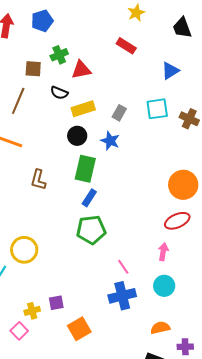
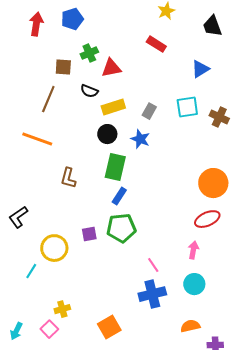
purple square: (56, 303) -> (89, 234), moved

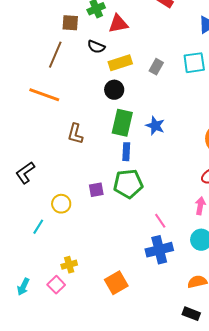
blue star: (140, 139) -> (155, 126), moved
blue rectangle: (119, 196) -> (126, 152), turned -30
yellow circle: (54, 248) -> (61, 204), size x0.7

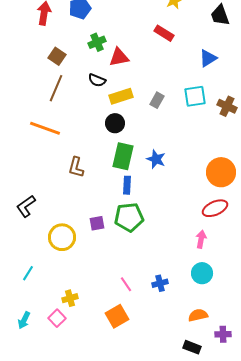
brown square: (70, 23) -> (57, 56), moved, turned 30
yellow circle: (61, 204) -> (62, 237), size x1.4
pink line: (160, 221) -> (126, 284), moved
cyan line: (38, 227) -> (28, 273), moved
blue cross: (159, 250) -> (160, 283), size x0.6

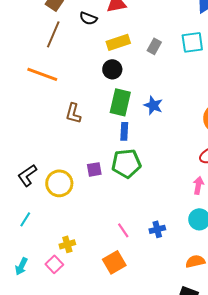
black semicircle: (97, 80) -> (88, 18), moved
black L-shape: (26, 206) -> (27, 175), moved

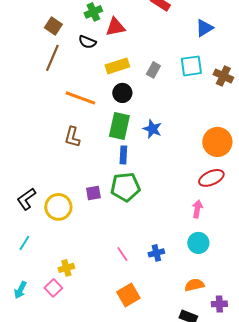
black circle: (112, 69) -> (122, 93), moved
orange line: (42, 74) -> (80, 98), moved
orange square: (114, 262) -> (128, 295), moved

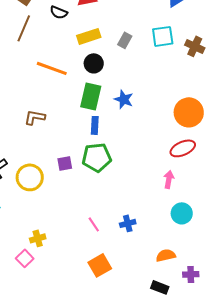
brown L-shape: (72, 137) -> (35, 117), moved, turned 85
cyan circle: (198, 243) -> (182, 213), moved

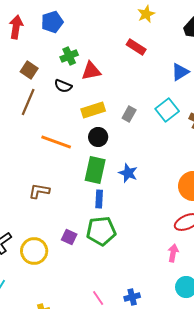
cyan square: (163, 36) -> (167, 110), turned -30
purple square: (65, 163) -> (69, 237), turned 35

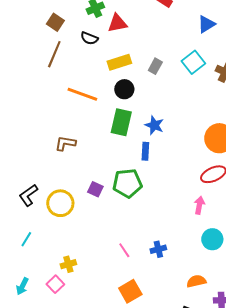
blue rectangle: (99, 199) -> (145, 151), moved

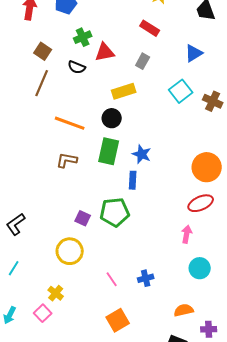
yellow rectangle: (119, 62) -> (124, 91), moved
gray rectangle: (155, 66) -> (143, 61), moved
brown L-shape: (65, 143) -> (67, 160), moved
yellow circle: (60, 203) -> (70, 251), moved
yellow cross: (68, 264) -> (56, 293), turned -35

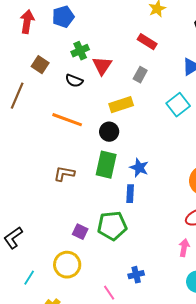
red triangle: (105, 52) -> (102, 66), turned -45
brown line: (42, 83) -> (17, 96), moved
orange line: (70, 123) -> (67, 120), moved
cyan line: (14, 268) -> (29, 278), moved
blue cross: (146, 278) -> (136, 275), moved

